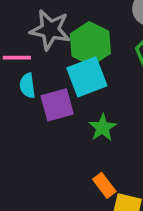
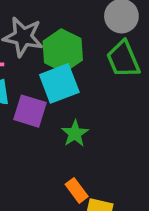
purple square: (57, 105) -> (30, 111), turned 32

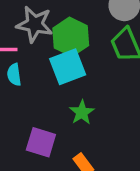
purple square: (30, 111) -> (41, 142), moved

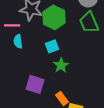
cyan square: (68, 67) -> (52, 46), moved, size x0.6

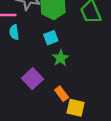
purple square: (35, 84) -> (32, 79), turned 30

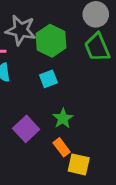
green star: (61, 58) -> (63, 118), moved

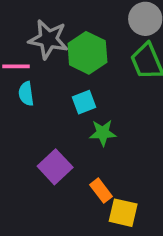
green star: (63, 118) -> (103, 133), moved, turned 30

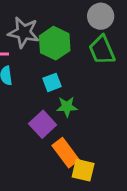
purple square: (55, 167) -> (43, 124), moved
orange rectangle: (101, 191) -> (66, 153), size x1.5

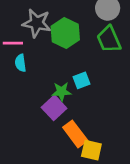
cyan square: (52, 82) -> (81, 80), moved
green star: (67, 107) -> (62, 92), moved

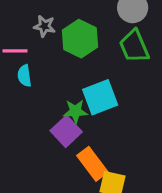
gray star: (37, 23) -> (44, 26), size x0.6
cyan square: (81, 80) -> (100, 97), size x1.6

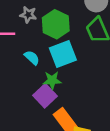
cyan semicircle: (24, 76) -> (32, 58), moved, turned 140
cyan square: (100, 97) -> (63, 54), moved

